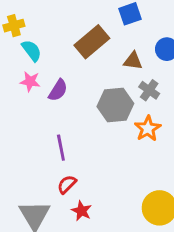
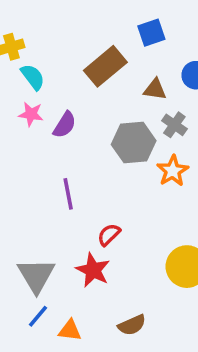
red semicircle: (67, 184) -> (109, 235), moved
red star: (82, 211) -> (93, 270), size x1.4

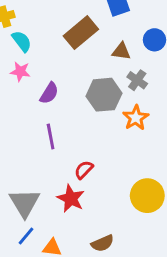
purple semicircle: (65, 125) -> (49, 93), moved

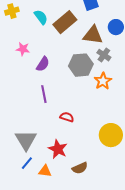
cyan semicircle: (22, 41) -> (41, 17), moved
brown triangle: (121, 51) -> (93, 35), size x1.5
red semicircle: (84, 170) -> (67, 117), turned 64
red star: (71, 199) -> (58, 149), moved

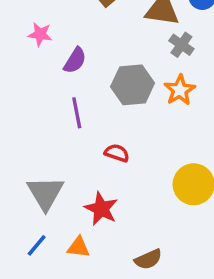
gray hexagon: (81, 65) -> (133, 85), moved
blue line: (27, 163) -> (37, 245), moved
brown semicircle: (80, 168) -> (148, 259), moved

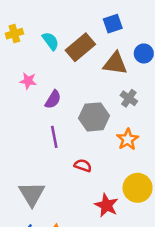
gray cross: (181, 45) -> (129, 98), moved
orange star: (180, 90) -> (128, 139), moved
red star: (101, 209) -> (106, 205), moved

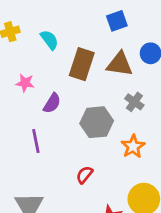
brown rectangle: (80, 47) -> (82, 64), moved, turned -32
purple line: (54, 137) -> (36, 141), moved
red semicircle: (83, 165) -> (84, 175), turned -70

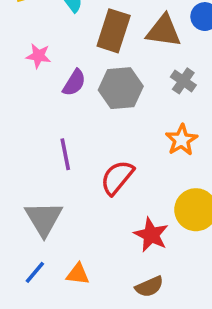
gray hexagon: (97, 122) -> (121, 88), moved
purple line: (36, 141) -> (65, 154), moved
red semicircle: (84, 175) -> (117, 178), size x1.5

